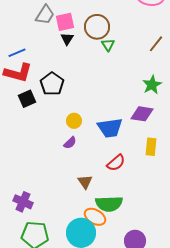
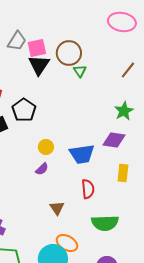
black triangle: (67, 39) -> (39, 65), size x1.6
red semicircle: (116, 163) -> (88, 189), turned -54
green semicircle: (109, 204) -> (105, 223), moved

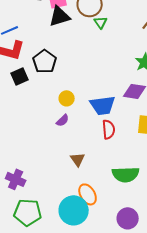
black triangle: (39, 65) -> (60, 16), turned 40
red semicircle: (88, 189) -> (109, 129), moved
orange ellipse: (67, 243) -> (88, 194), turned 30

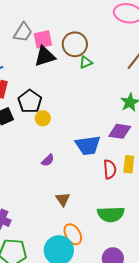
green triangle: (101, 22) -> (86, 62), turned 40
yellow circle: (67, 98) -> (43, 118), moved
red semicircle: (109, 129) -> (110, 169), moved

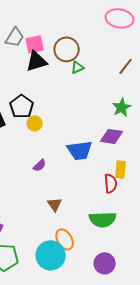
red semicircle: (110, 169) -> (111, 183), moved

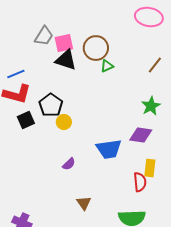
black triangle: (37, 61) -> (66, 60), turned 35

